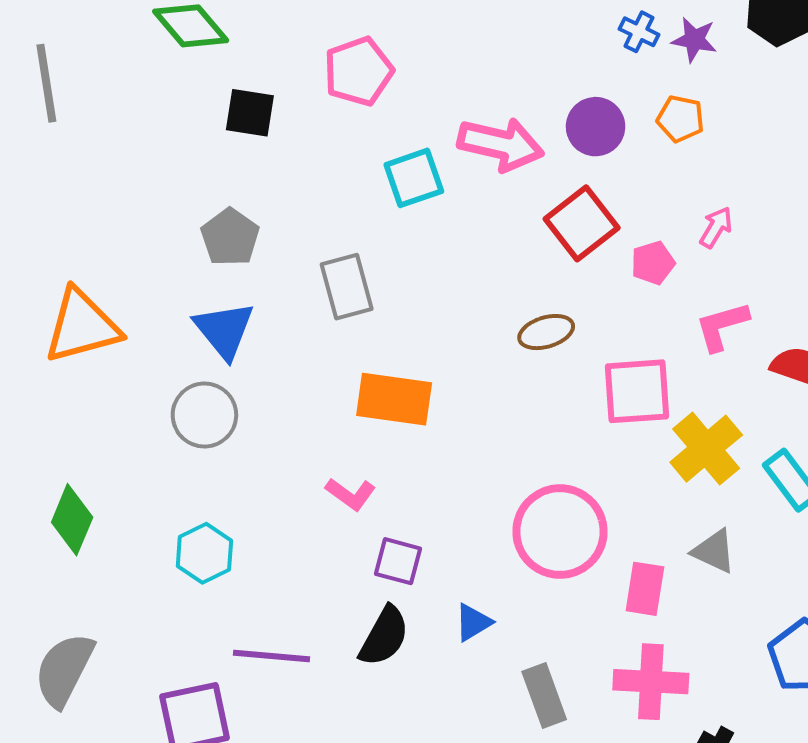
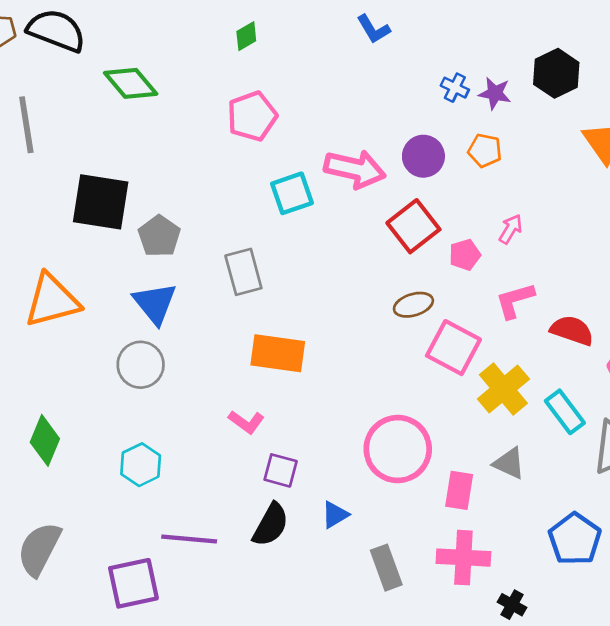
black square: (250, 113) -> (101, 202), moved, size x1.6
brown ellipse: (546, 332) -> (413, 305), moved
pink square: (637, 391) -> (453, 348), turned 32

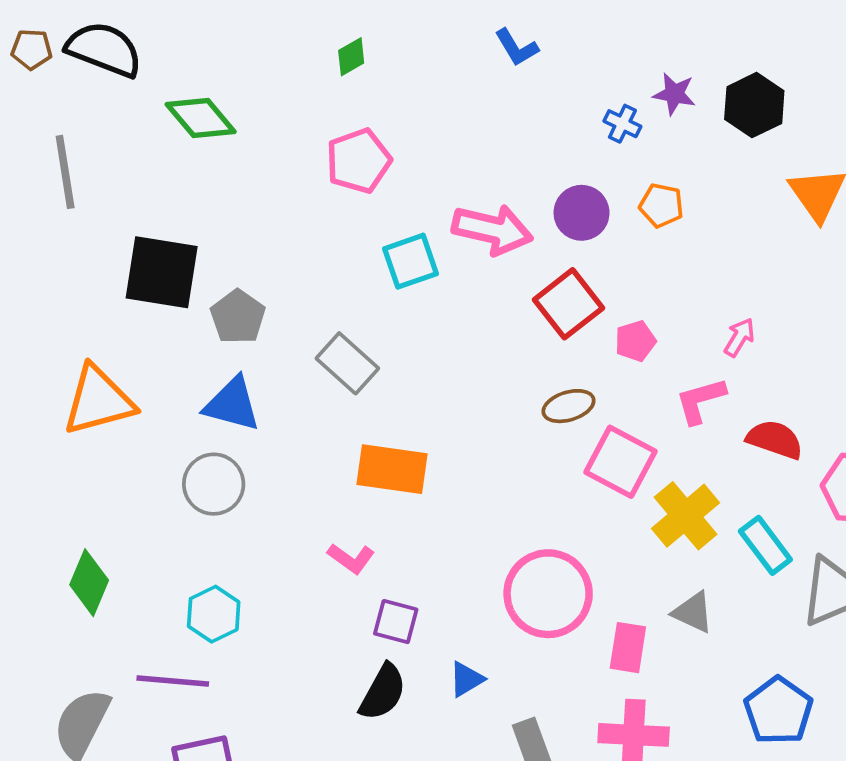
purple star: (495, 93) -> (674, 94), moved
pink arrow: (511, 229) -> (739, 337), moved
gray rectangle: (243, 272) -> (347, 363), turned -33
blue triangle: (155, 303) -> (232, 404), turned -36
purple line: (189, 539) -> (173, 681), moved

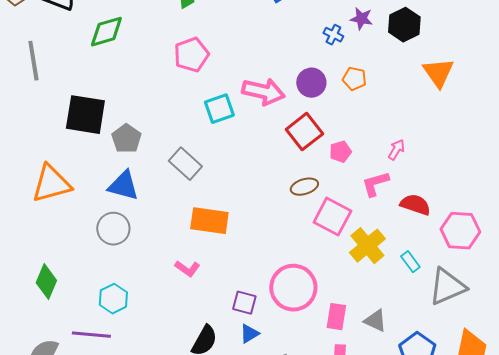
green diamond: (201, 118) -> (106, 32), turned -66
cyan rectangle: (765, 545) -> (410, 262), size x0.7
gray triangle: (693, 612) -> (375, 321), moved
purple square: (396, 622) -> (244, 303), moved

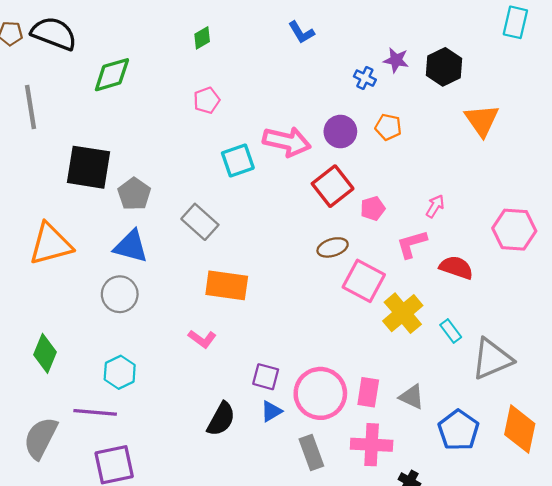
pink pentagon: (191, 55) -> (207, 100), size x0.7
pink hexagon: (460, 231) -> (514, 230), moved
pink circle: (293, 288) -> (320, 393), moved

